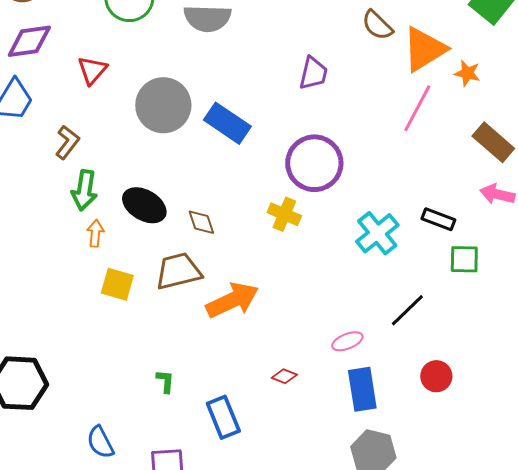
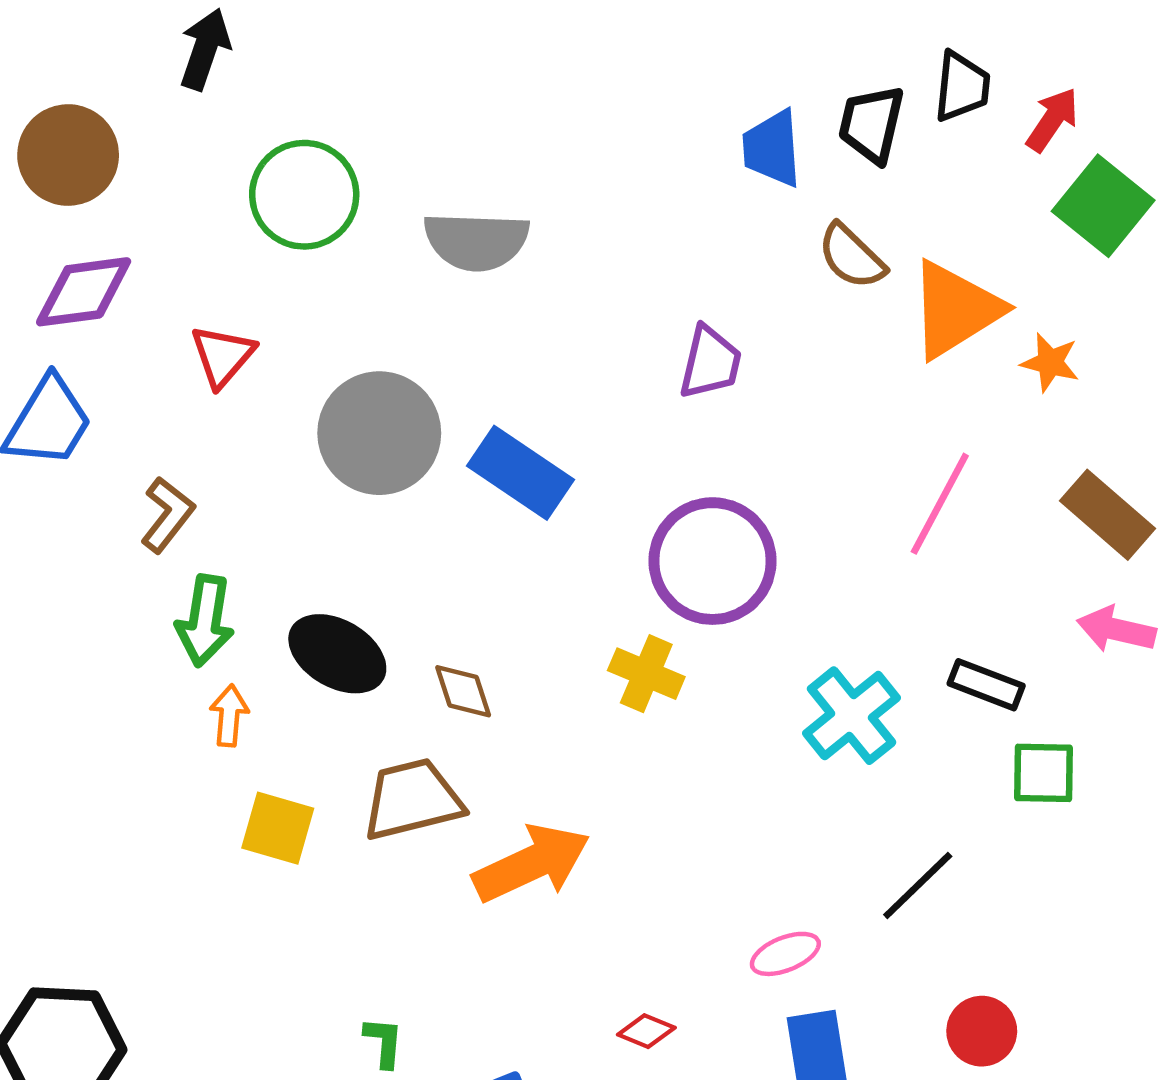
pink line: (417, 108) -> (940, 504), moved

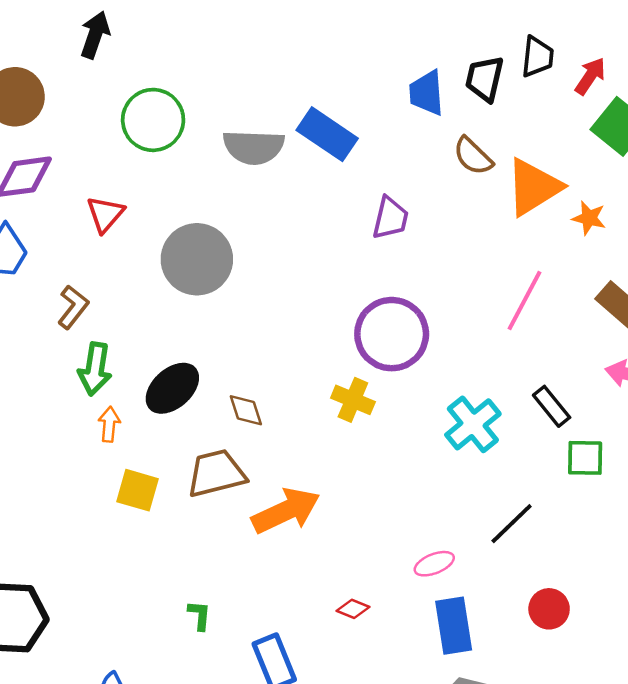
blue rectangle: (520, 473) -> (327, 134), moved
black ellipse: (337, 654) -> (172, 388), turned -72
black rectangle: (986, 685) -> (552, 406), turned 30

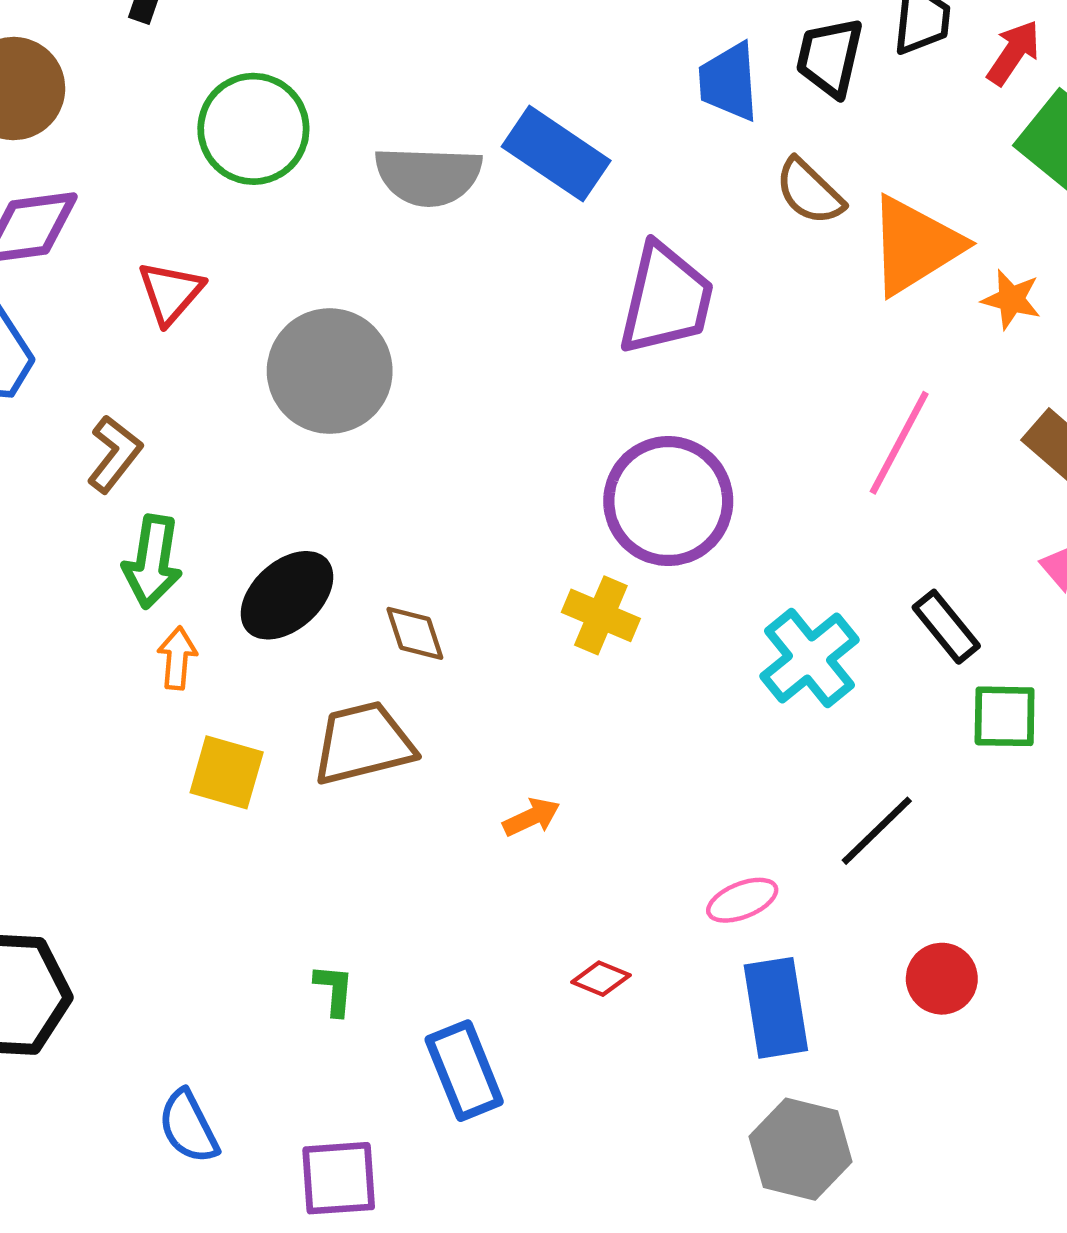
purple trapezoid: (390, 218) -> (666, 299), size x1.5
orange arrow: (286, 511) -> (531, 817), moved, size x0.5

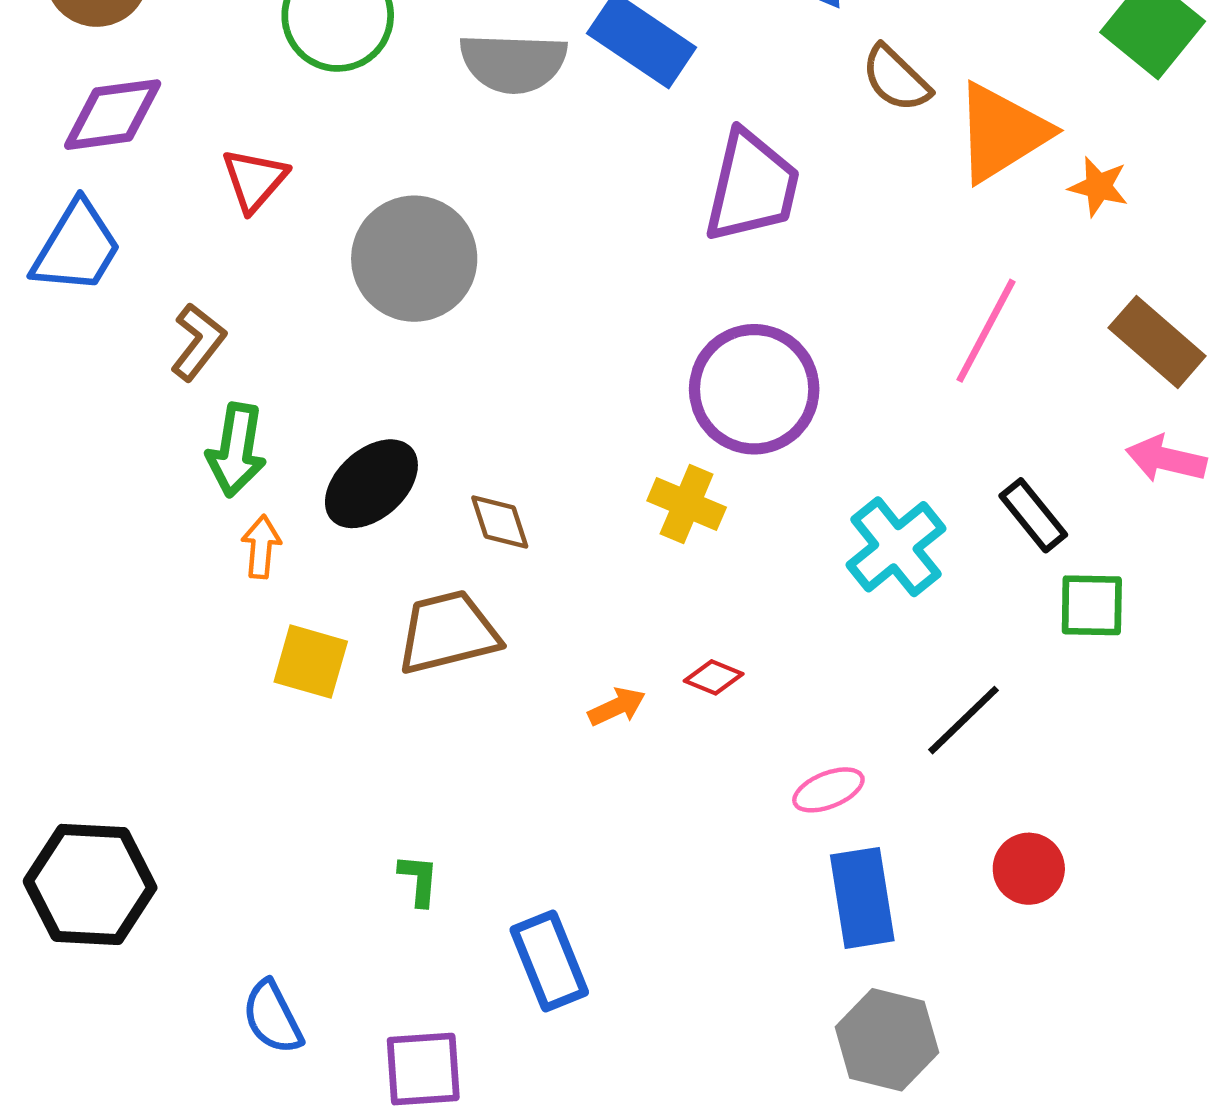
red diamond: (601, 979) -> (714, 677), moved

